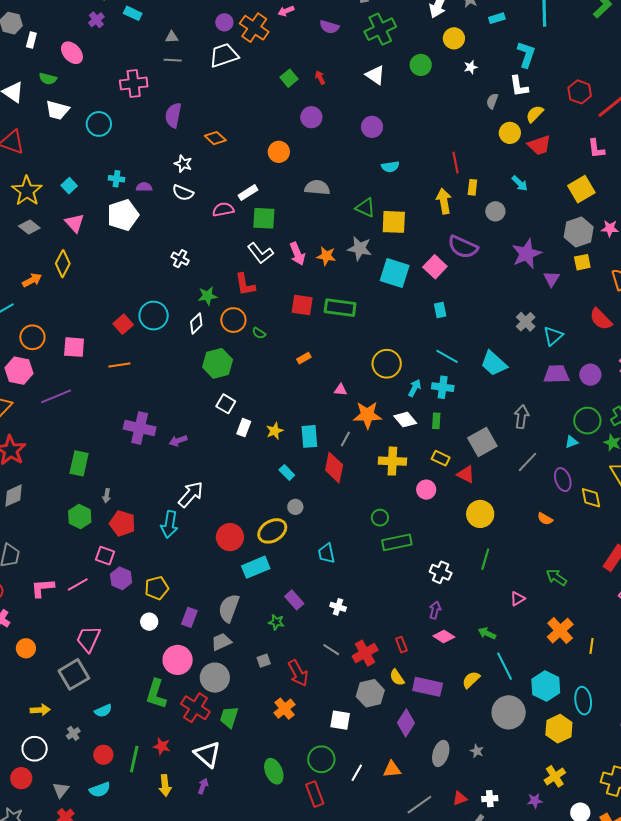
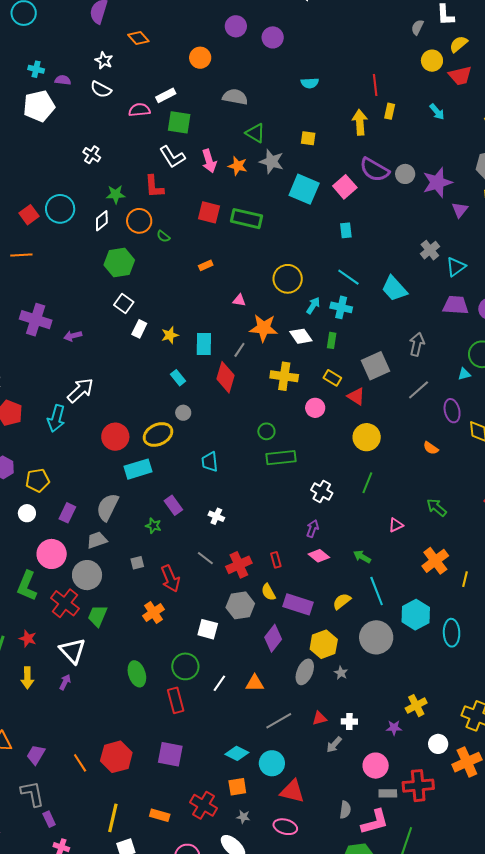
purple circle: (372, 127) -> (273, 37), moved
green triangle: (365, 208) -> (255, 133), moved
gray circle: (495, 211) -> (405, 174), moved
yellow square: (394, 222) -> (308, 138), size x0.6
yellow hexagon: (559, 729) -> (324, 644), moved

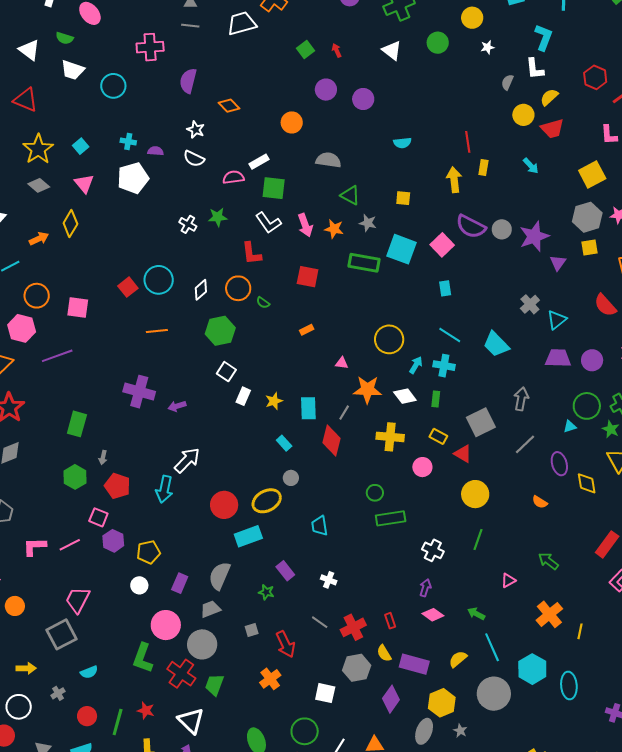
gray star: (272, 161) -> (368, 223), size x0.7
green star: (116, 194) -> (218, 217), moved
green rectangle: (247, 219) -> (364, 263), moved
orange line: (21, 255) -> (157, 331), moved

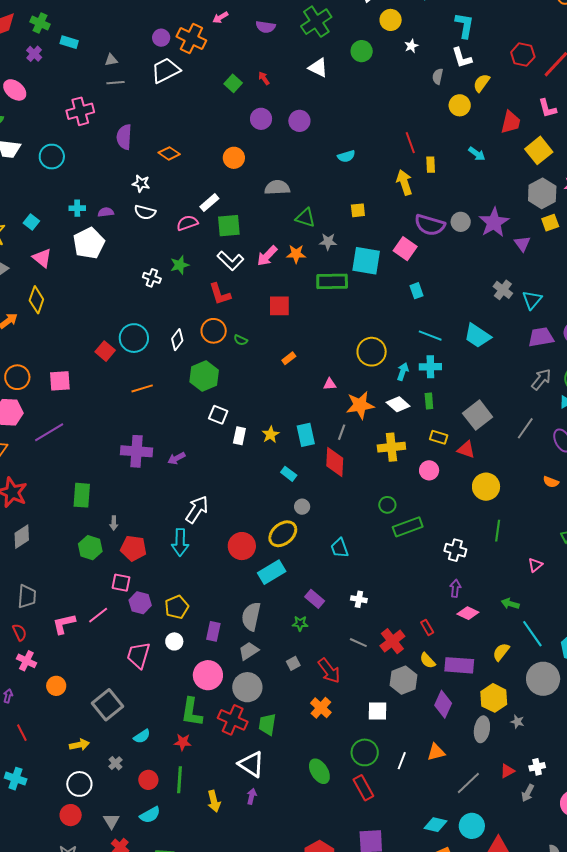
red trapezoid: (552, 129) -> (511, 122), moved, turned -50
pink arrow: (305, 225) -> (267, 256), turned 75
gray arrow: (521, 399) -> (541, 379), moved, turned 40
pink trapezoid: (78, 600) -> (139, 655), moved
red star: (146, 711) -> (183, 742), moved

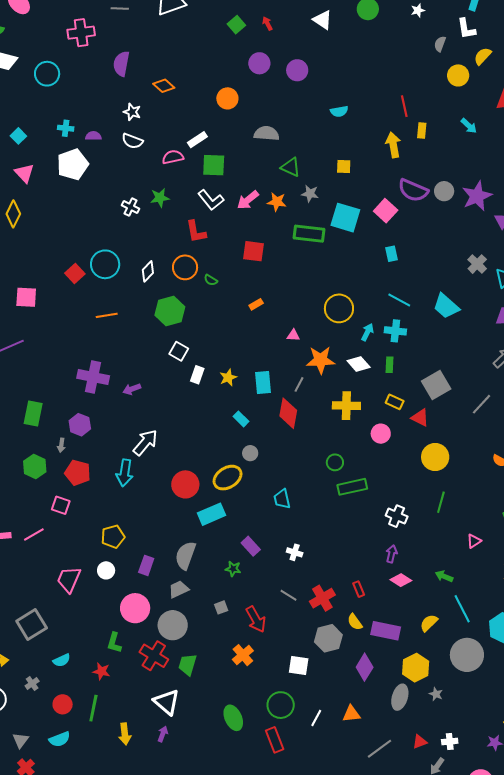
purple hexagon: (140, 603) -> (80, 425), moved
green L-shape: (192, 712) -> (114, 643), size x0.7

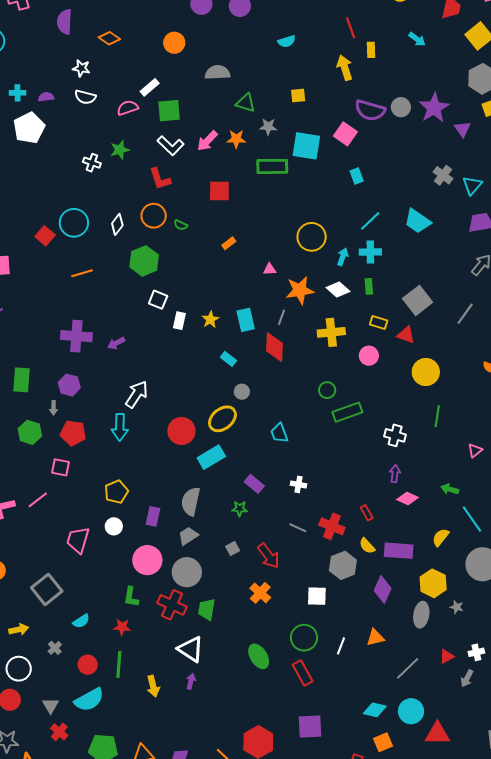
cyan line: (399, 300) -> (370, 221), turned -65
red cross: (322, 598) -> (332, 526), turned -30
cyan semicircle: (60, 739) -> (89, 700), size x1.4

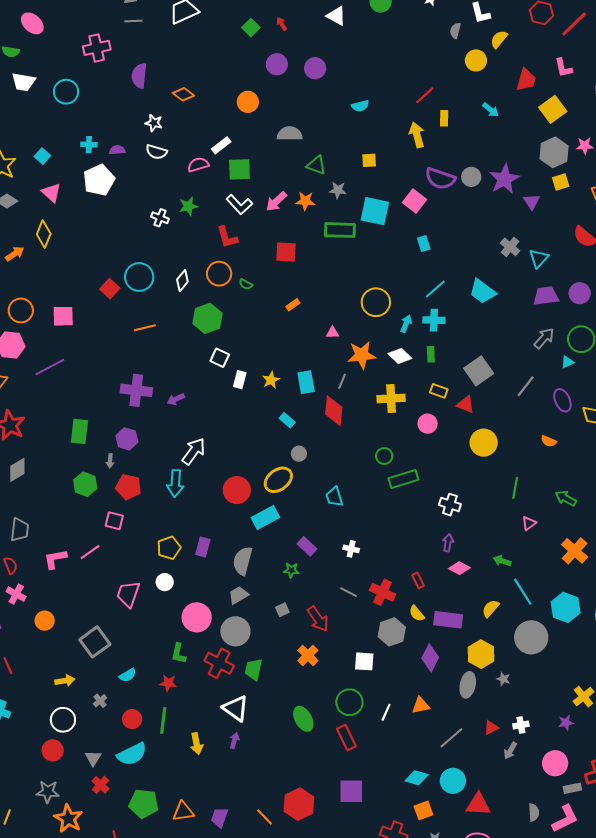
red line: (351, 28) -> (425, 95), turned 65
green line: (437, 416) -> (515, 488), moved
purple rectangle: (153, 516) -> (203, 547), moved

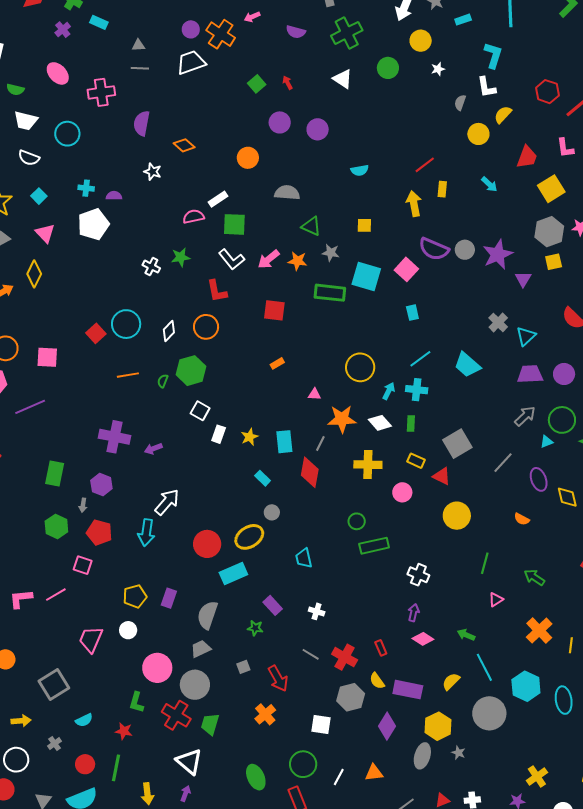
pink ellipse: (32, 23) -> (58, 73), moved
white semicircle: (156, 152) -> (29, 158), moved
green semicircle: (246, 284) -> (163, 381), moved, turned 80

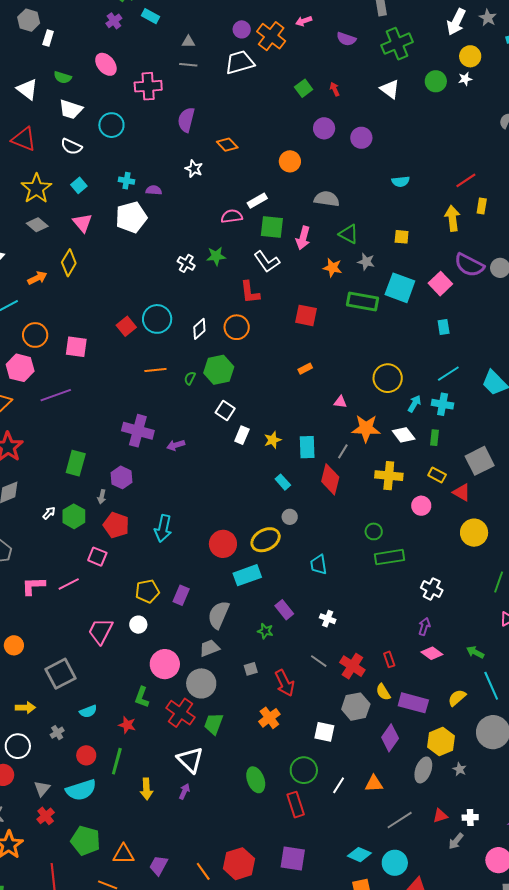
white star: (438, 69) -> (465, 79), moved
pink arrow: (269, 259) -> (303, 238), moved, turned -40
white arrow: (167, 502) -> (49, 513), moved, size x0.5

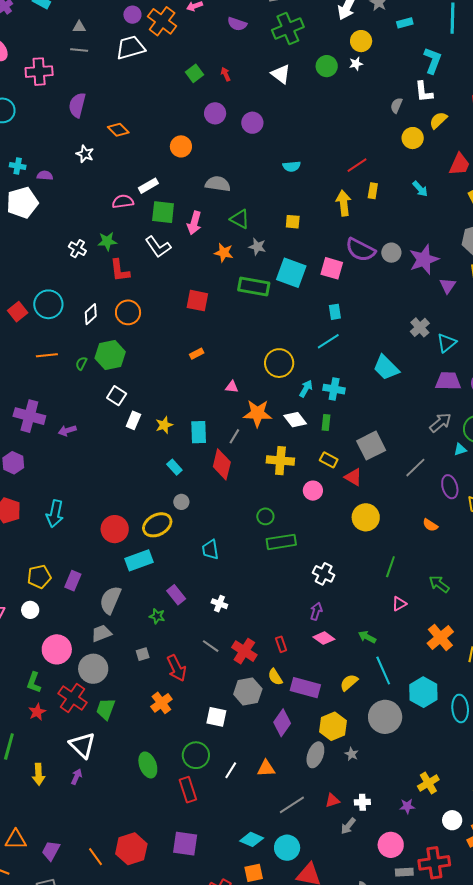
pink square: (440, 284) -> (332, 268), turned -30
red L-shape: (250, 292) -> (120, 270), moved
cyan line: (448, 374) -> (328, 341), moved
red star: (127, 725) -> (37, 712), moved, turned 30

